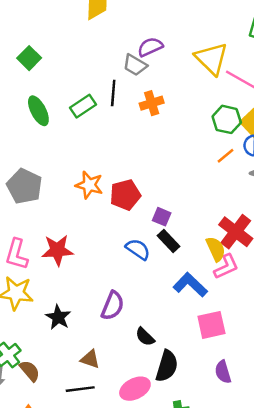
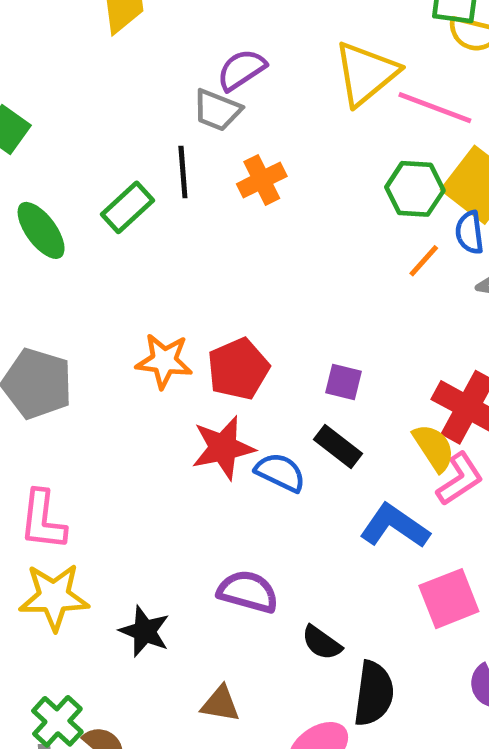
yellow triangle: (211, 59) -> (366, 73), turned 45
purple square: (162, 217) -> (343, 382), moved
red star: (57, 250) -> (223, 448), moved
purple semicircle: (113, 306) -> (248, 592), turned -88

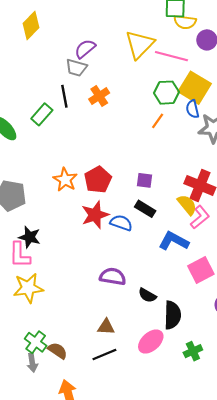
orange line: (424, 261) -> (158, 121), moved
orange star: (164, 361) -> (65, 180), turned 30
black star: (145, 631) -> (30, 237), moved

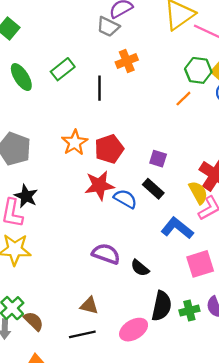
black line: (64, 96) -> (100, 88), moved
black semicircle: (147, 295) -> (140, 268), moved
green cross: (193, 351) -> (189, 311), moved

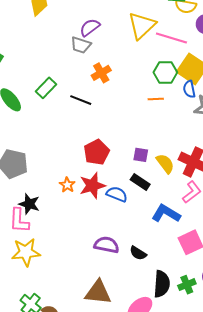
black line: (100, 88) -> (81, 100), turned -60
orange line: (183, 99) -> (156, 99), turned 49
orange star: (75, 143) -> (67, 185), moved, size x0.7
yellow semicircle: (198, 193) -> (165, 164), moved
brown triangle: (89, 305) -> (98, 292), size x1.6

